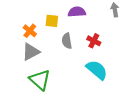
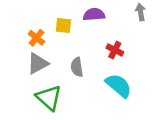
gray semicircle: (67, 41) -> (77, 67), moved

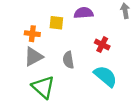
orange cross: (36, 38) -> (32, 34), turned -32

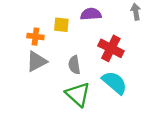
red cross: (102, 45) -> (111, 48), size x1.5
green triangle: (43, 87) -> (78, 94), moved

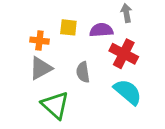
gray arrow: (136, 12) -> (126, 13), moved
purple semicircle: (91, 14) -> (101, 30), moved
green triangle: (78, 94) -> (55, 105), moved

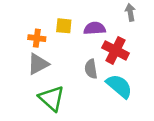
gray arrow: (126, 13) -> (130, 12), moved
gray semicircle: (83, 72) -> (91, 69), moved

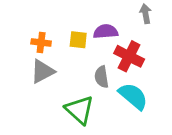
yellow square: (64, 26) -> (78, 40), moved
green triangle: (52, 98) -> (80, 110), moved

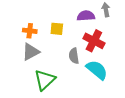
purple semicircle: (106, 32) -> (86, 16), moved
green triangle: (80, 110) -> (45, 80), moved, turned 35

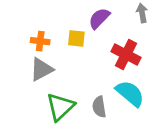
purple semicircle: (86, 16) -> (99, 18), moved, turned -42
gray semicircle: (74, 56) -> (99, 107), moved

